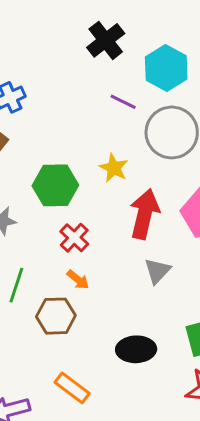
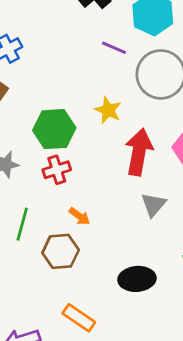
red cross: (74, 238) -> (57, 170), moved, turned 32

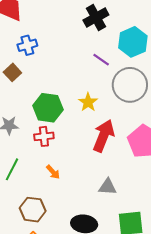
gray triangle: (153, 205) -> (108, 187), moved, turned 42
brown hexagon: (61, 251) -> (33, 210), moved

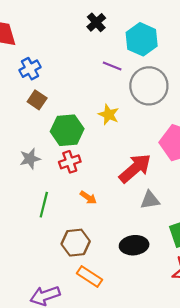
black cross: (96, 17) -> (96, 22), size x0.7
brown square: (12, 72) -> (37, 100), moved
red arrow: (104, 136) -> (135, 168), moved, turned 40

